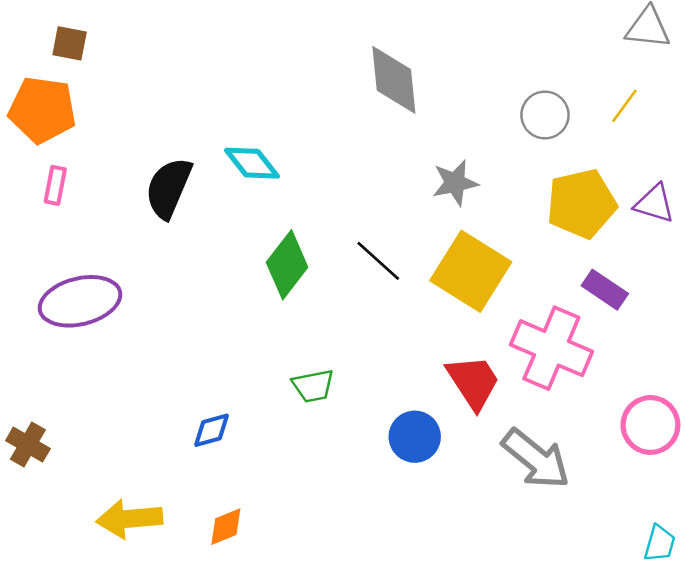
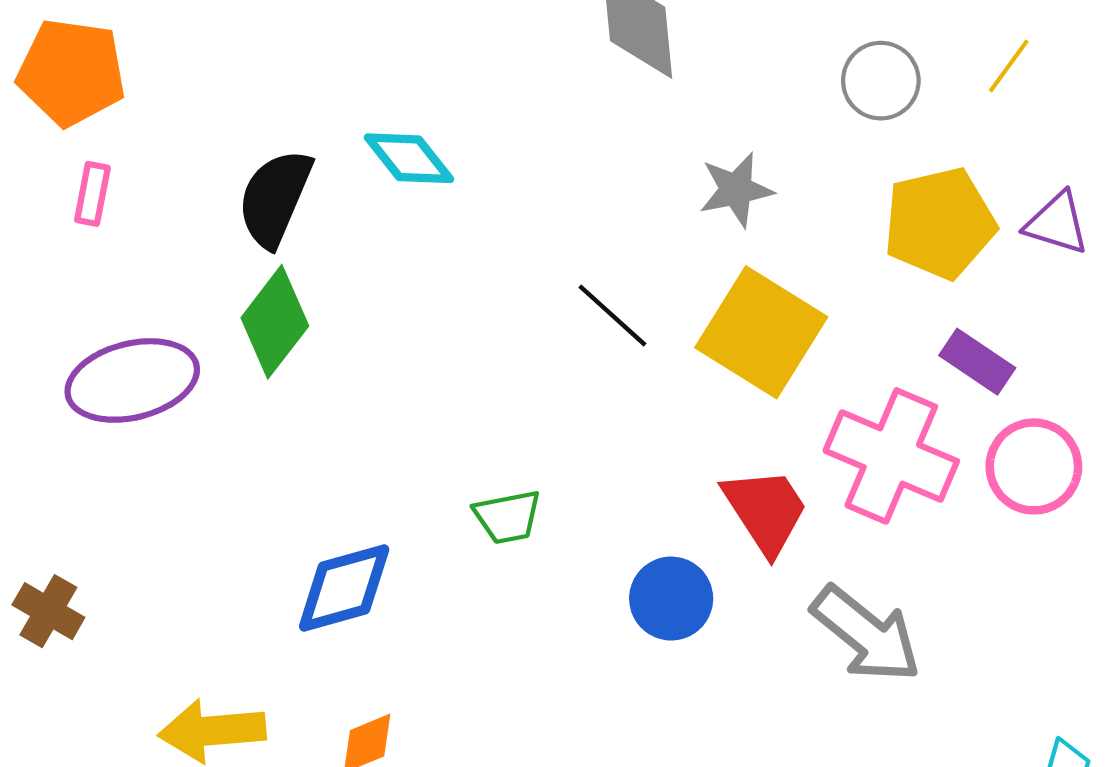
green diamond: (287, 265) -> (275, 322), moved
pink circle: (650, 425) -> (1034, 466), moved
blue diamond: (212, 430) -> (344, 588), size x1.6

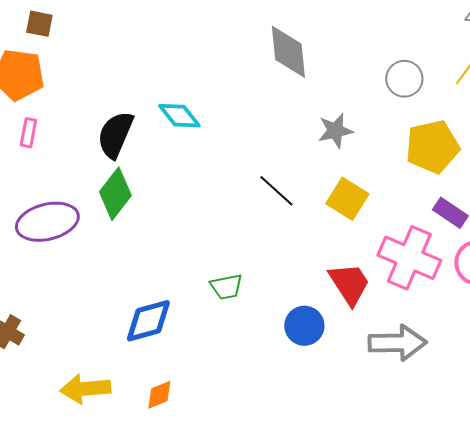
yellow square: (761, 332) -> (347, 199), size x0.7
gray arrow: (866, 634) -> (397, 343), turned -40

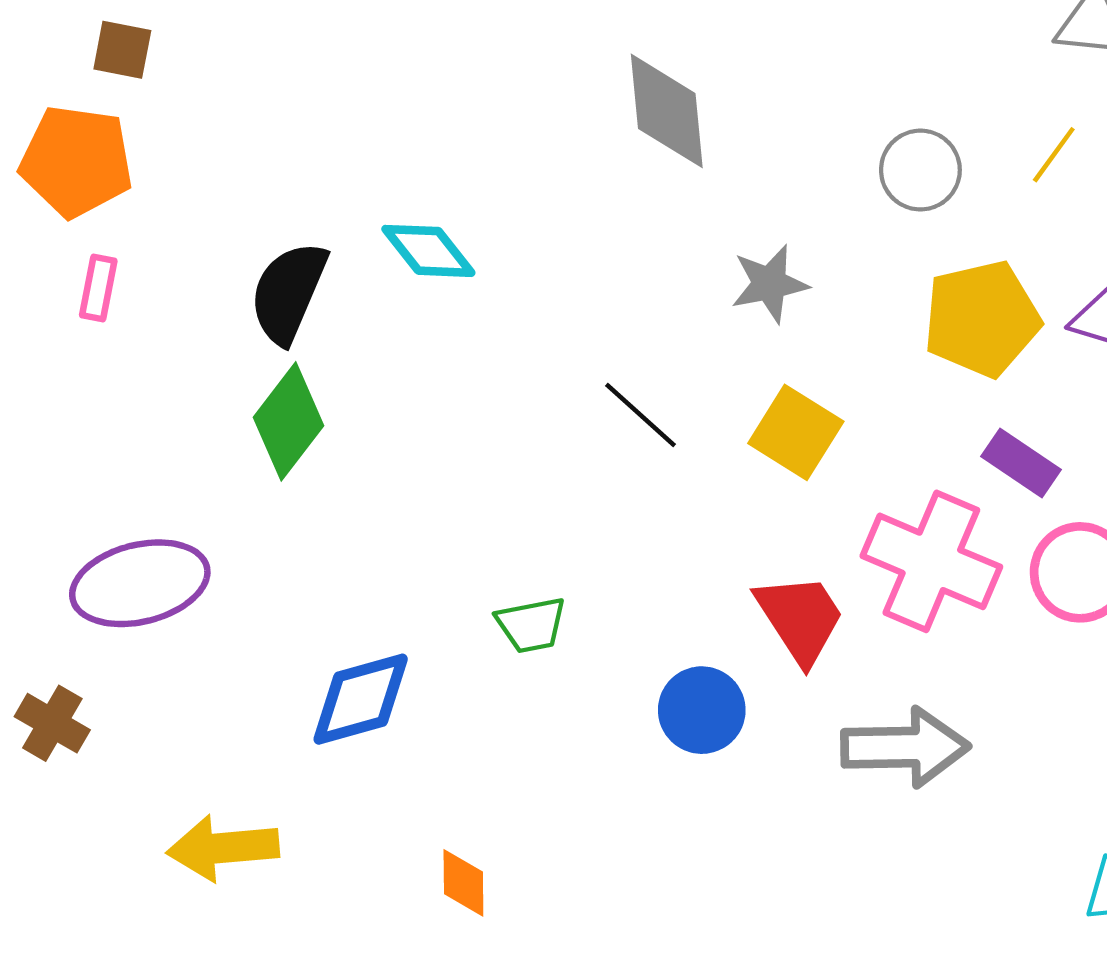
purple ellipse: (47, 222) -> (140, 583), moved
orange diamond: (159, 395) -> (463, 883), moved, turned -68

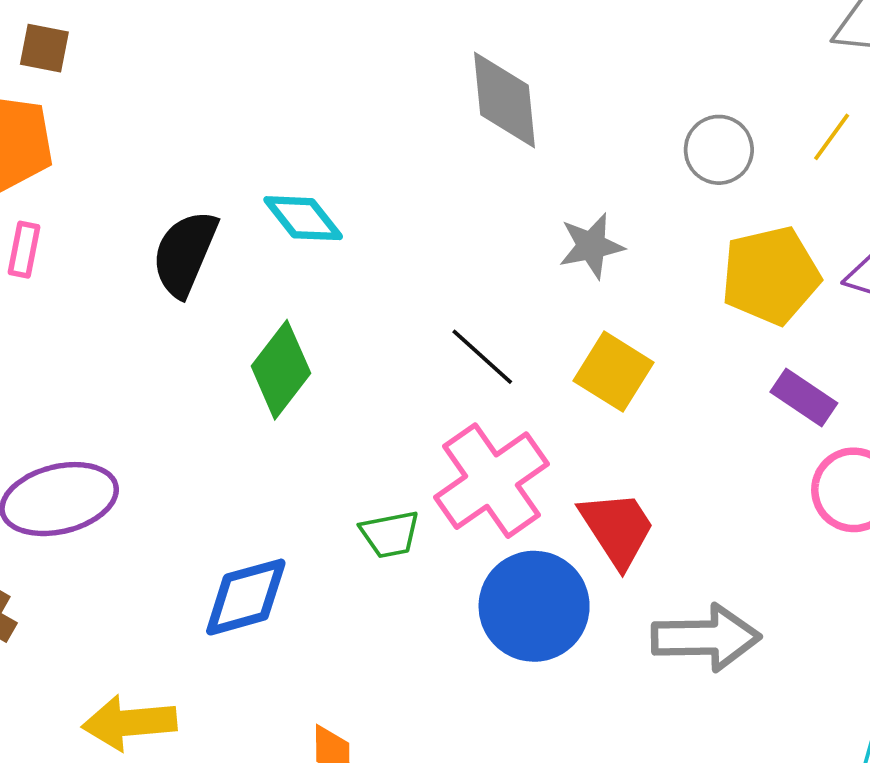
green diamond: (288, 421) -> (281, 370), moved
pink cross: (931, 561) -> (492, 481), moved, turned 32
blue circle: (702, 710) -> (534, 606), size x1.5

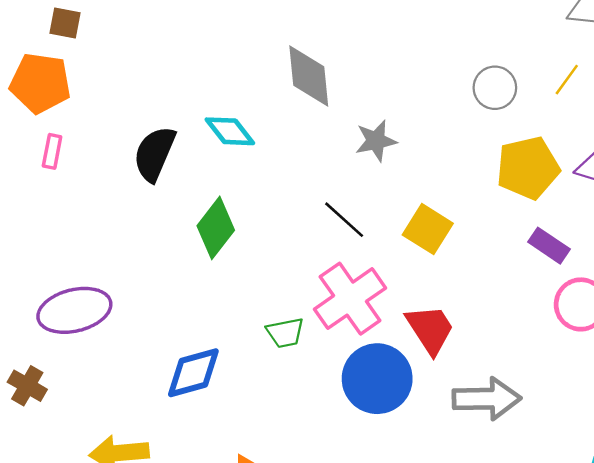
gray diamond: (504, 100) -> (309, 76), moved
gray star: (591, 246) -> (376, 141), moved

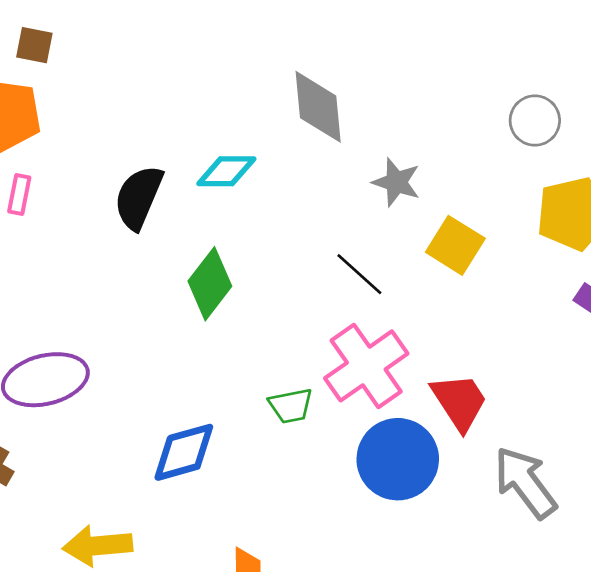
cyan diamond: (230, 131) -> (226, 171), turned -51
gray star: (376, 141) -> (396, 182), turned 30
yellow square: (428, 229) -> (455, 245), moved
gray arrow: (487, 399) -> (525, 483), turned -126

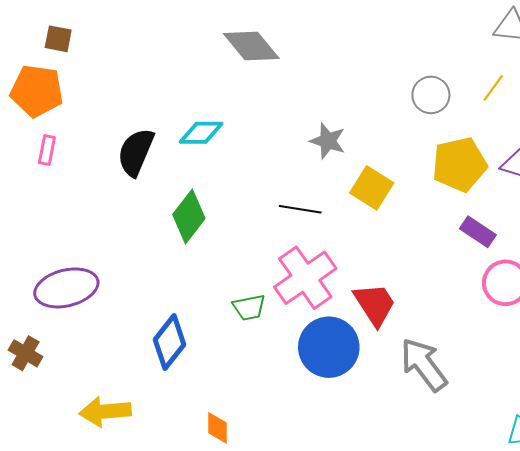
gray diamond: (318, 107) -> (251, 46), moved, turned -34
black line: (359, 274) -> (300, 209), turned -33
blue diamond: (184, 452) -> (169, 342), turned -36

